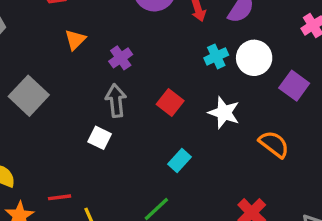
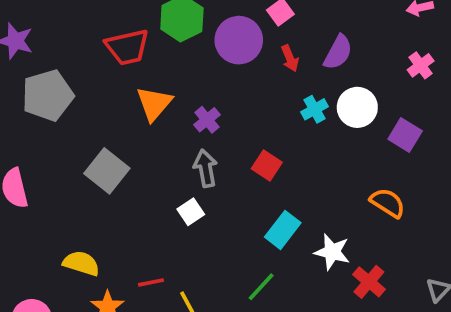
orange triangle: (75, 40) -> (154, 104), size x1.5
white star: (224, 113) -> (332, 252), moved
white square: (100, 138) -> (191, 212), turned 35
cyan rectangle: (180, 160) -> (283, 230), size x1.4

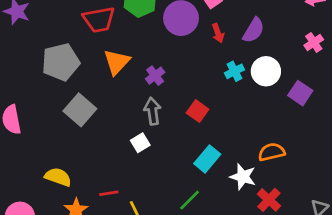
gray pentagon: (48, 95) -> (61, 62), moved
orange semicircle: (388, 203) -> (272, 152), moved, turned -48

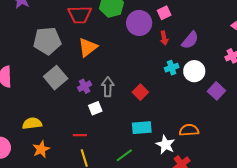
purple cross: (155, 76) -> (85, 86), moved
cyan rectangle: (207, 159) -> (142, 128), turned 36
yellow semicircle: (58, 177) -> (32, 123), turned -36
red line: (109, 193) -> (80, 135), moved

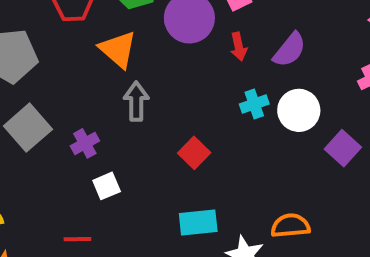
orange triangle: (88, 47) -> (118, 49), moved, turned -40
gray arrow: (108, 87) -> (136, 101), moved

